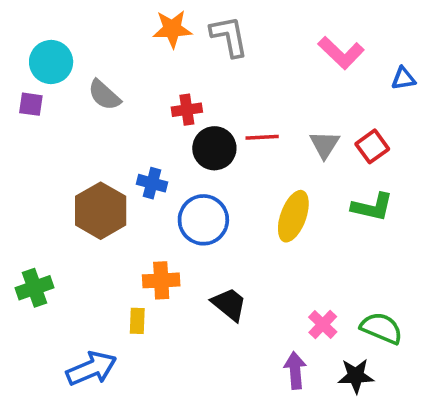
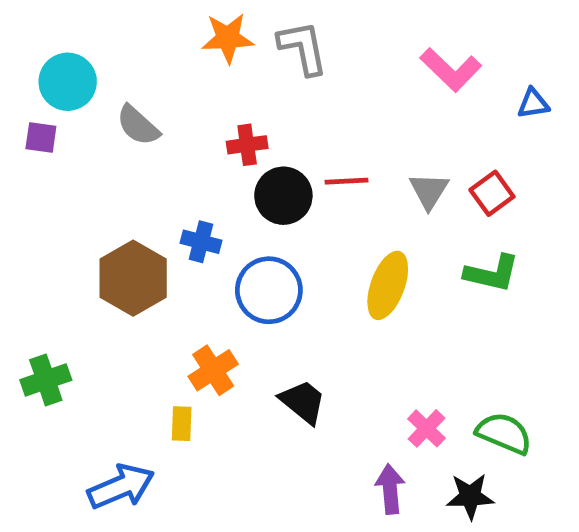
orange cross: (161, 280) -> (213, 370), turned -30

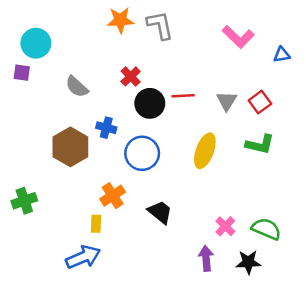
gray semicircle: (138, 125) -> (77, 87), moved
red cross: (247, 145) -> (131, 76), turned -36
blue arrow: (121, 487) -> (83, 257), moved

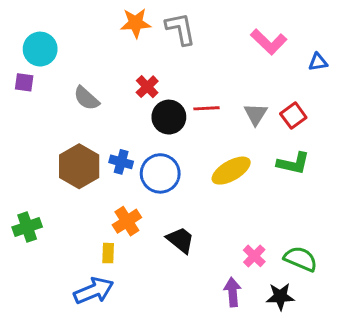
blue cross: (106, 128) -> (121, 162), moved
yellow ellipse: (205, 151) -> (231, 171), turned 40

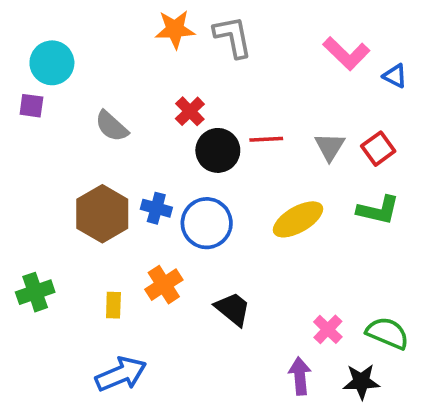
blue triangle: (318, 62) -> (395, 76), moved, turned 36
yellow rectangle: (108, 253) -> (113, 305), moved

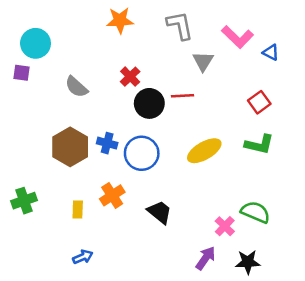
gray L-shape: (233, 37) -> (180, 25), moved
gray triangle: (330, 147) -> (203, 61), moved
green semicircle: (387, 333) -> (255, 212), moved
blue arrow: (121, 374) -> (83, 257), size x0.6
purple arrow: (300, 376) -> (206, 258), turned 40

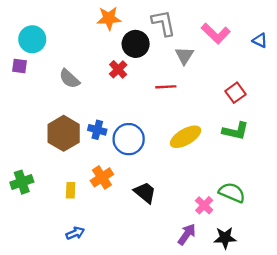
blue triangle: (271, 52) -> (260, 40), moved
black circle: (149, 103) -> (136, 44), moved

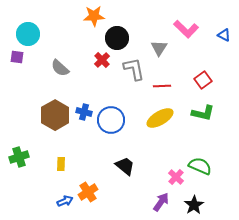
gray L-shape: (163, 23) -> (134, 69), moved
red line: (166, 87) -> (162, 86), moved
orange cross: (102, 177) -> (88, 192), moved
black star: (225, 238) -> (194, 205), turned -30

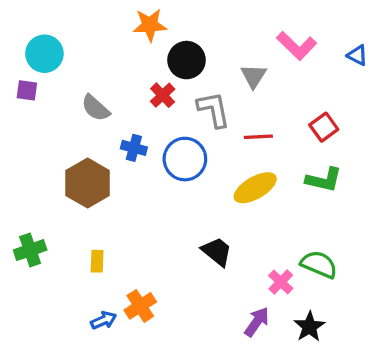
blue cross: (84, 112) -> (134, 148), moved
blue circle: (111, 120) -> (185, 159), moved
black trapezoid: (125, 166) -> (217, 252), moved

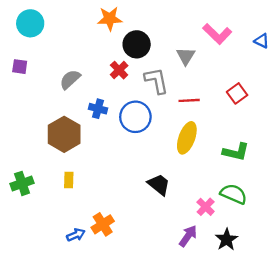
cyan circle: (44, 54) -> (30, 23), moved
gray semicircle: (96, 108) -> (70, 79), turned 95
green L-shape: (324, 180) -> (236, 152), moved
yellow ellipse: (255, 188) -> (187, 138), turned -40
yellow rectangle: (97, 261) -> (69, 180), moved

